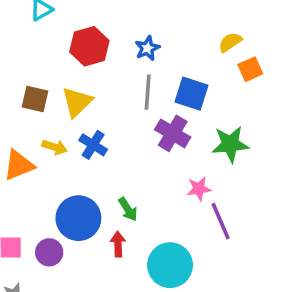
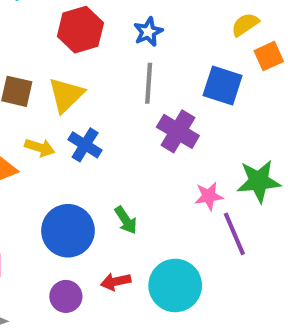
blue square: (192, 94) -> (223, 85), moved
green star: (230, 144) -> (259, 181), moved
red arrow: (118, 244) -> (116, 282), moved, turned -100
purple circle: (49, 252) -> (66, 296), moved

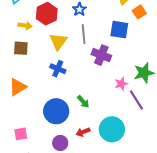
yellow triangle: (66, 95) -> (58, 41), moved
yellow arrow: (40, 148) -> (25, 26), moved

